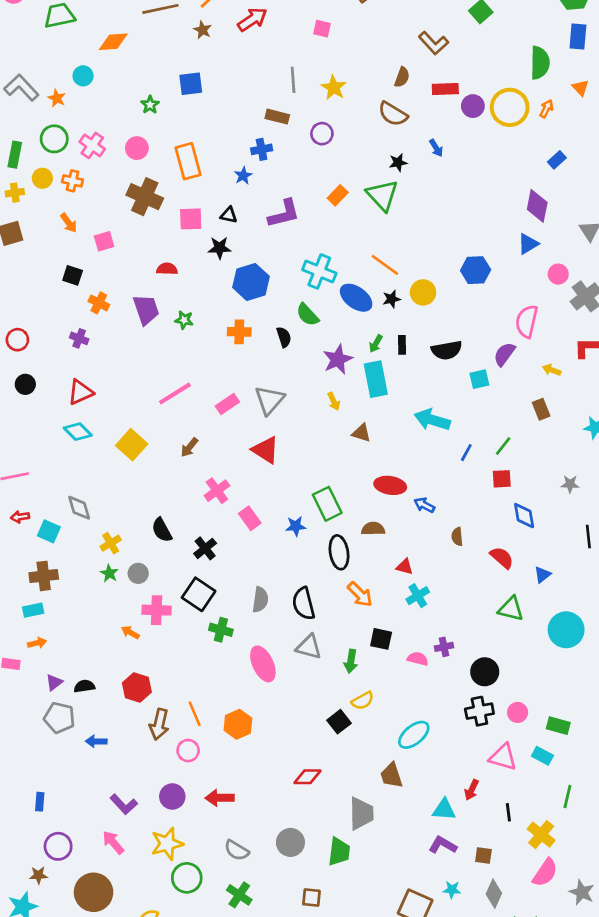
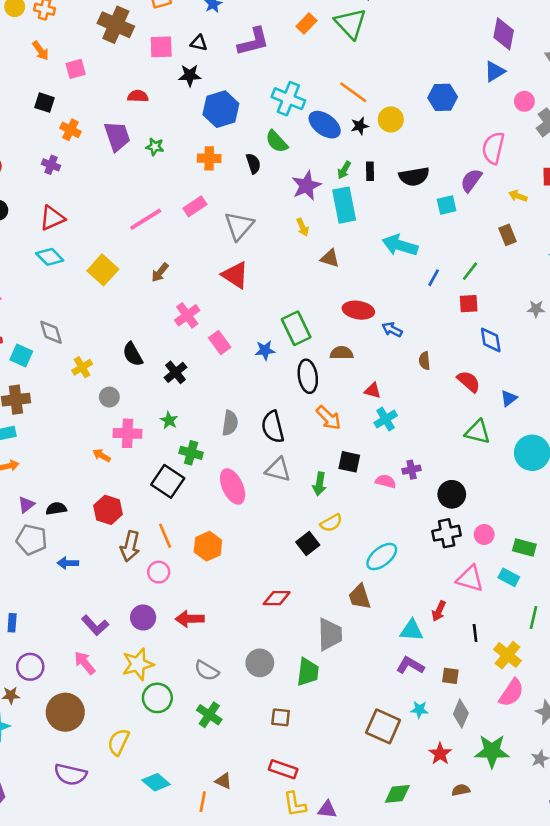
pink rectangle: (227, 404) -> (195, 206), moved
green star: (109, 573) -> (169, 420), moved
black square: (199, 594) -> (168, 481), moved

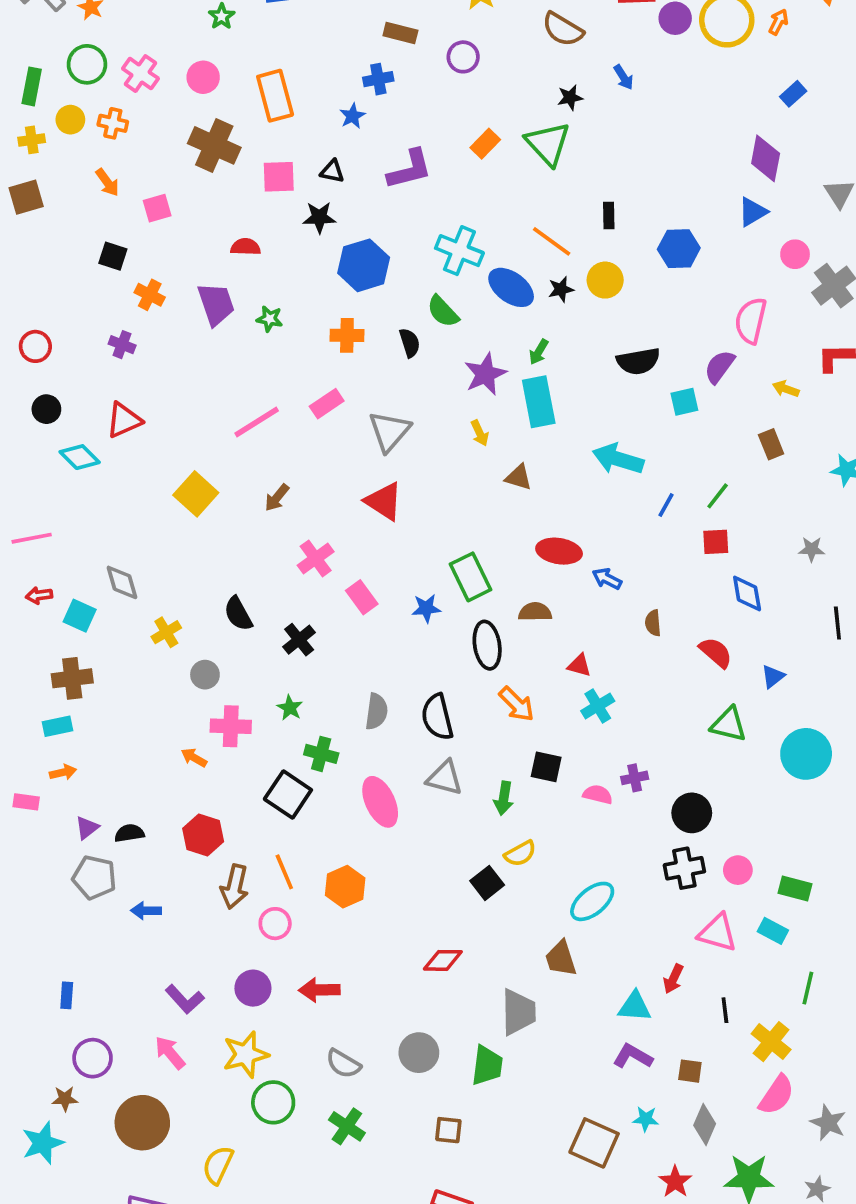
black rectangle: (370, 171) -> (609, 216), moved
cyan diamond: (50, 257) -> (80, 457), moved

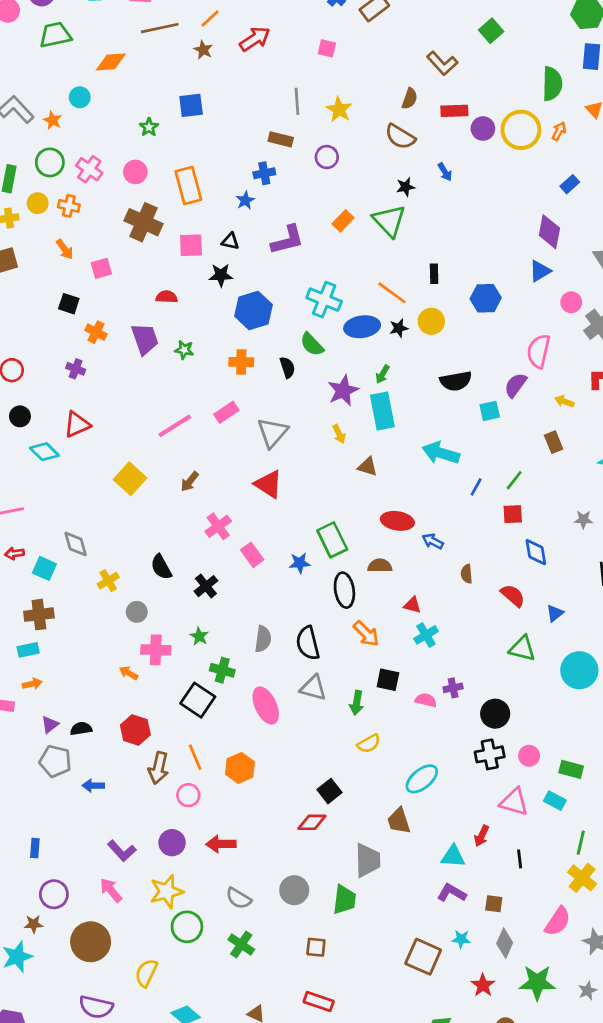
blue ellipse: (511, 287) -> (362, 327), turned -44
black square: (487, 883) -> (330, 791), moved
yellow cross: (771, 1042) -> (582, 878), moved

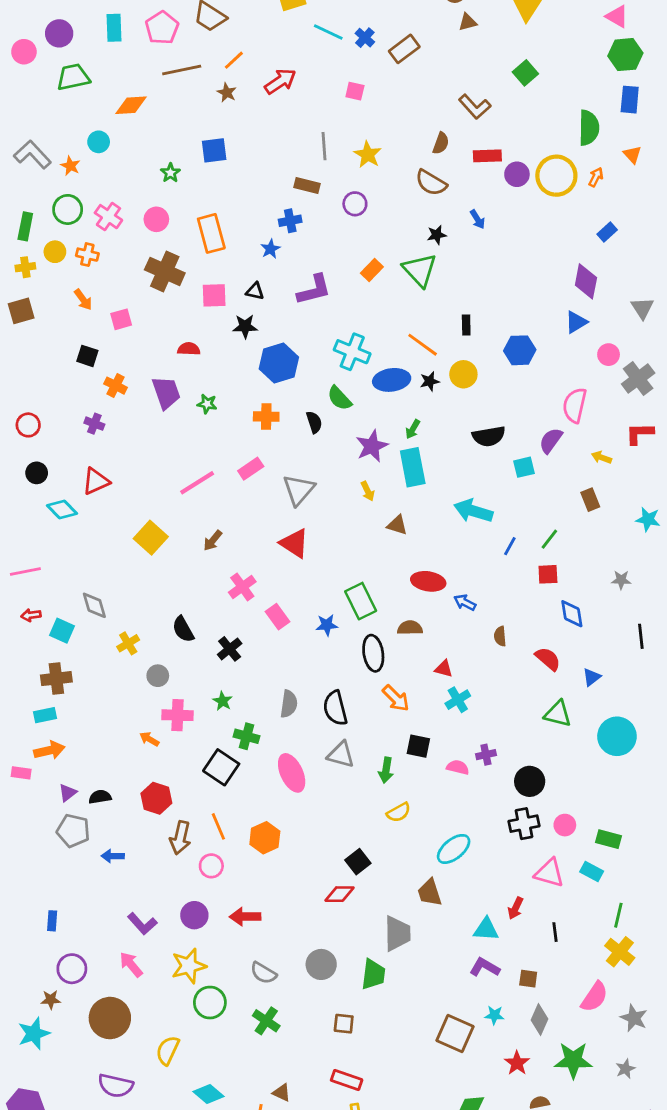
orange arrow: (32, 684) -> (49, 750), size x1.5

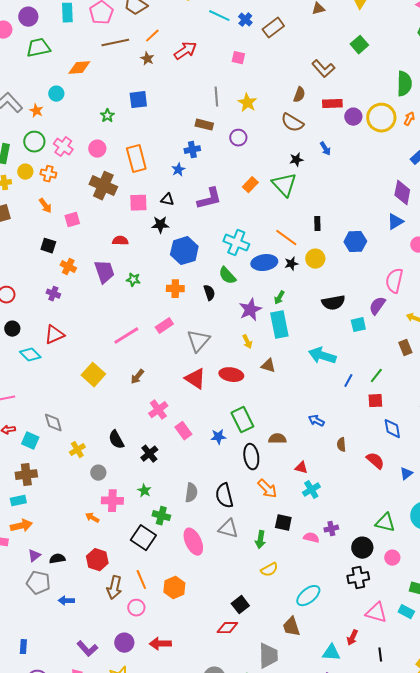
red ellipse: (428, 581) -> (231, 375), moved
green triangle: (558, 714) -> (385, 523), moved
pink circle: (565, 825) -> (392, 558), moved

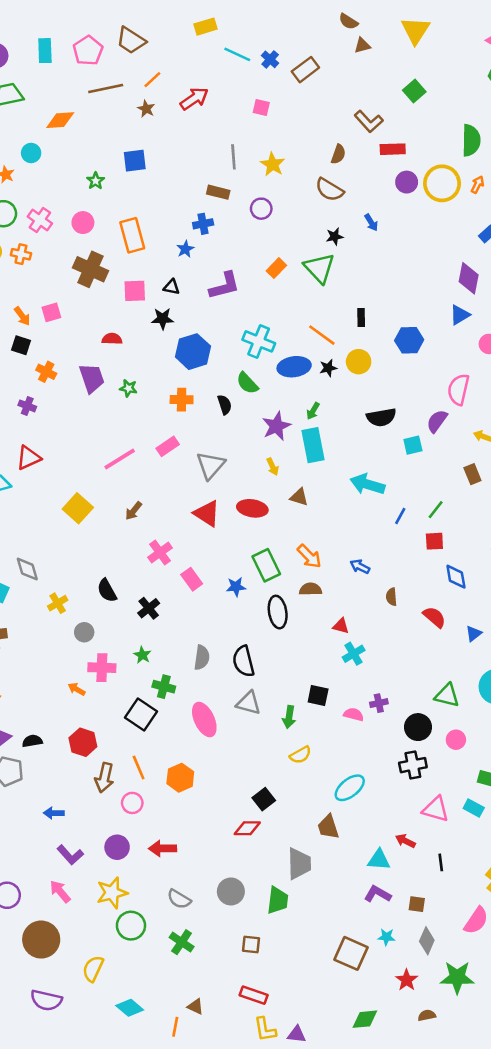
red rectangle: (332, 104) -> (393, 149), moved
orange arrow: (45, 206) -> (22, 316), moved
orange arrow: (267, 489) -> (309, 556), moved
blue arrow: (66, 601) -> (54, 813), moved
red arrow: (352, 638) -> (405, 841), turned 91

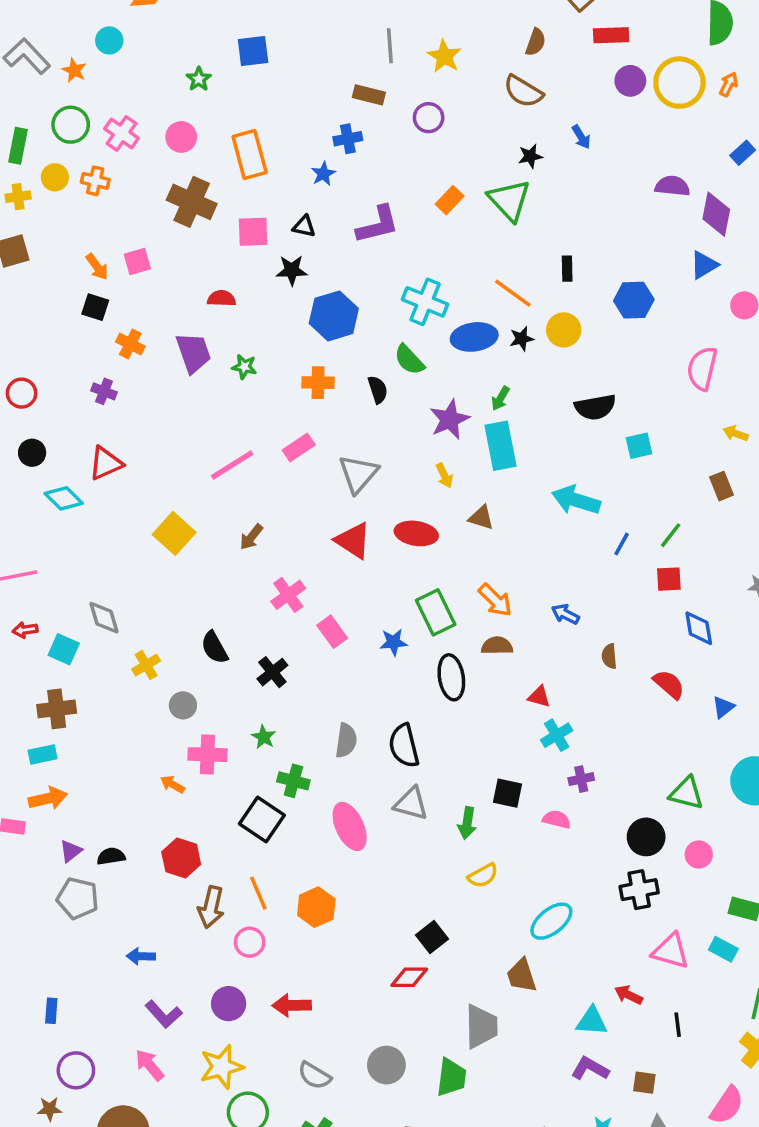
purple semicircle: (437, 421) -> (672, 186), moved, turned 60
purple cross: (379, 703) -> (581, 779), moved

